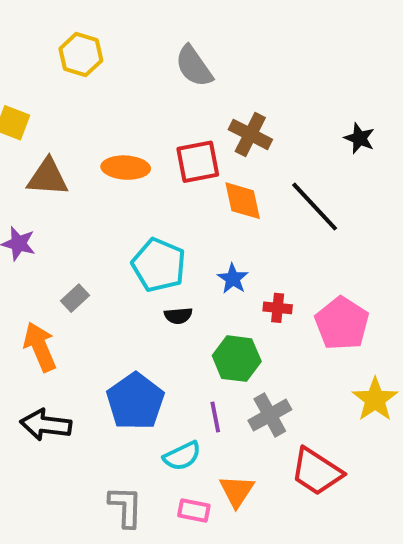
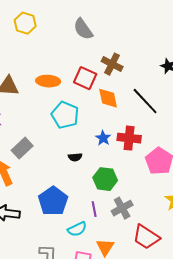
red square: (198, 162) -> (85, 78), turned 35
cyan pentagon: (159, 265) -> (65, 115), moved
gray rectangle: (75, 298) -> (22, 148), size x1.5
red cross: (278, 308) -> (129, 138), moved, size x1.6

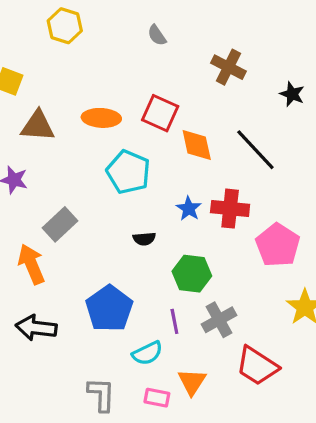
gray semicircle: (83, 29) -> (157, 35), size x0.6
brown cross: (112, 64) -> (228, 67), moved

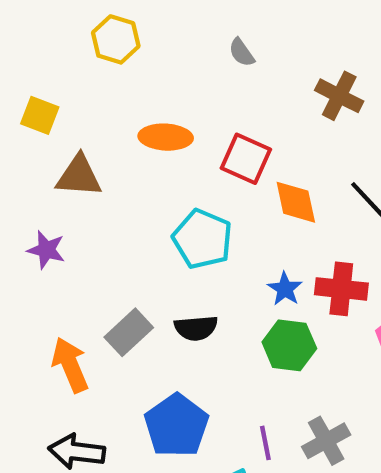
orange ellipse: (101, 118) -> (166, 137), moved
gray rectangle: (60, 224) -> (129, 332), moved
black semicircle: (144, 239) -> (196, 328), moved, size x1.4
green hexagon: (192, 274) -> (289, 345), moved

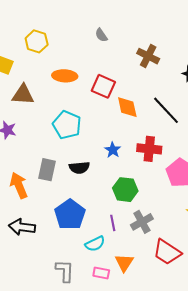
yellow hexagon: (116, 39) -> (37, 41), moved
cyan pentagon: (202, 239) -> (67, 125), moved
blue star: (285, 289) -> (113, 150), moved
gray rectangle: (129, 332) -> (47, 170), turned -35
green hexagon: (289, 345) -> (125, 190), moved

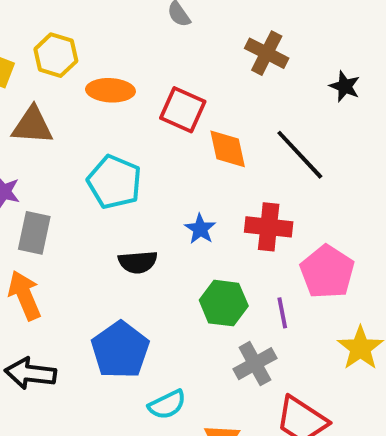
yellow hexagon: (37, 41) -> (56, 55), moved
gray rectangle: (47, 170) -> (34, 233), moved
purple line: (113, 223) -> (282, 313), moved

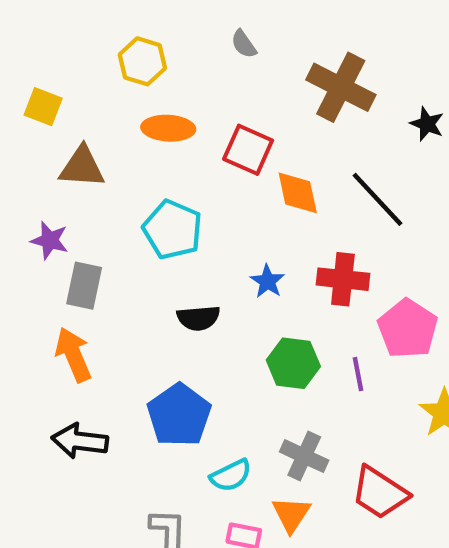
brown cross: (267, 53) -> (341, 87), size x1.4
yellow hexagon: (56, 55) -> (142, 61), moved
gray cross: (255, 364) -> (304, 456), moved, turned -36

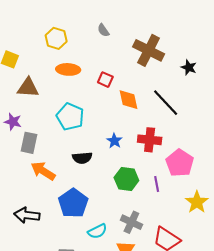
red square: (248, 150) -> (105, 80), size x0.7
orange arrow: (73, 355) -> (43, 171), moved, turned -35

